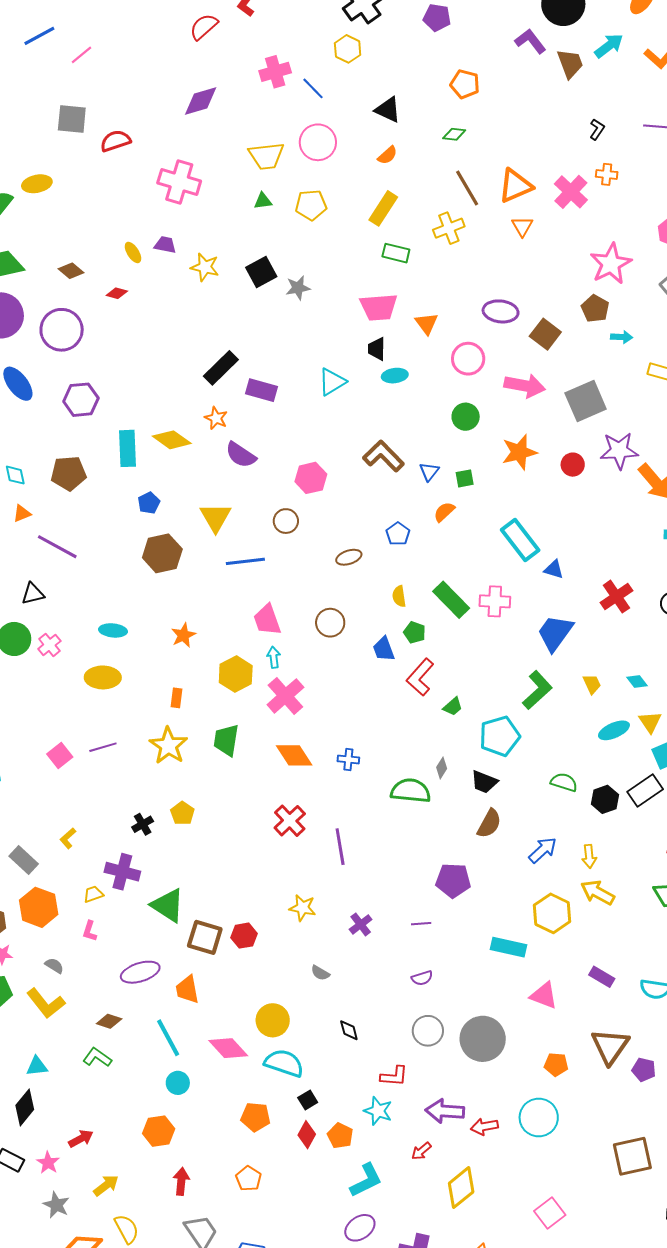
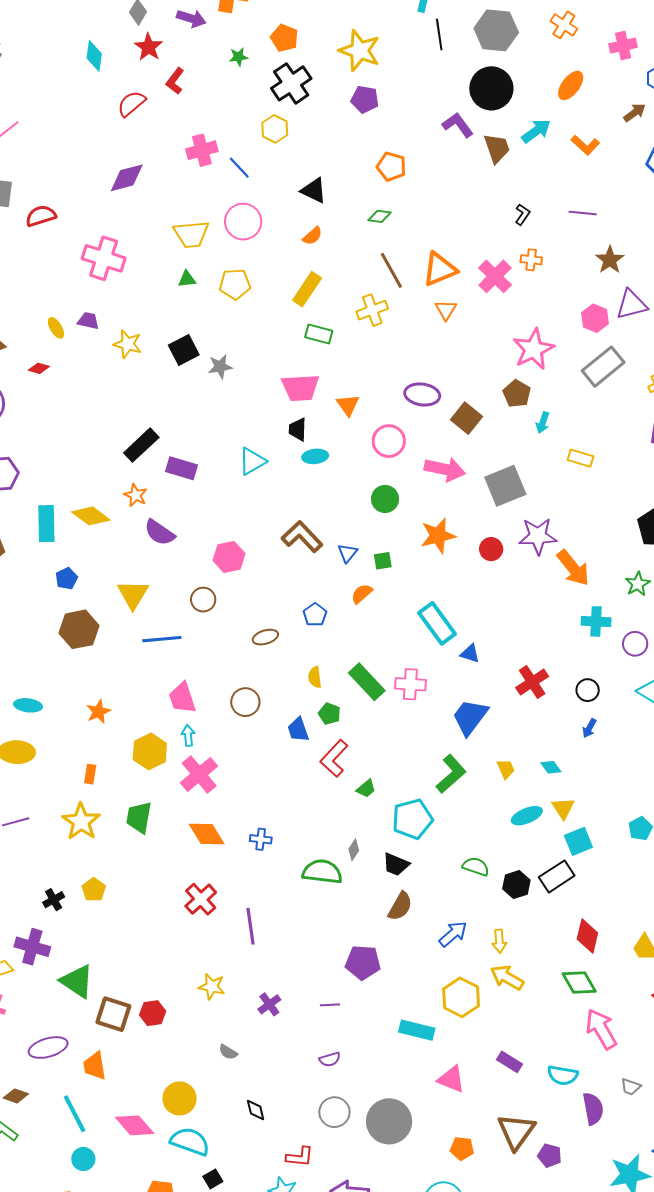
cyan arrow: (622, 337) -> (543, 423), turned 105

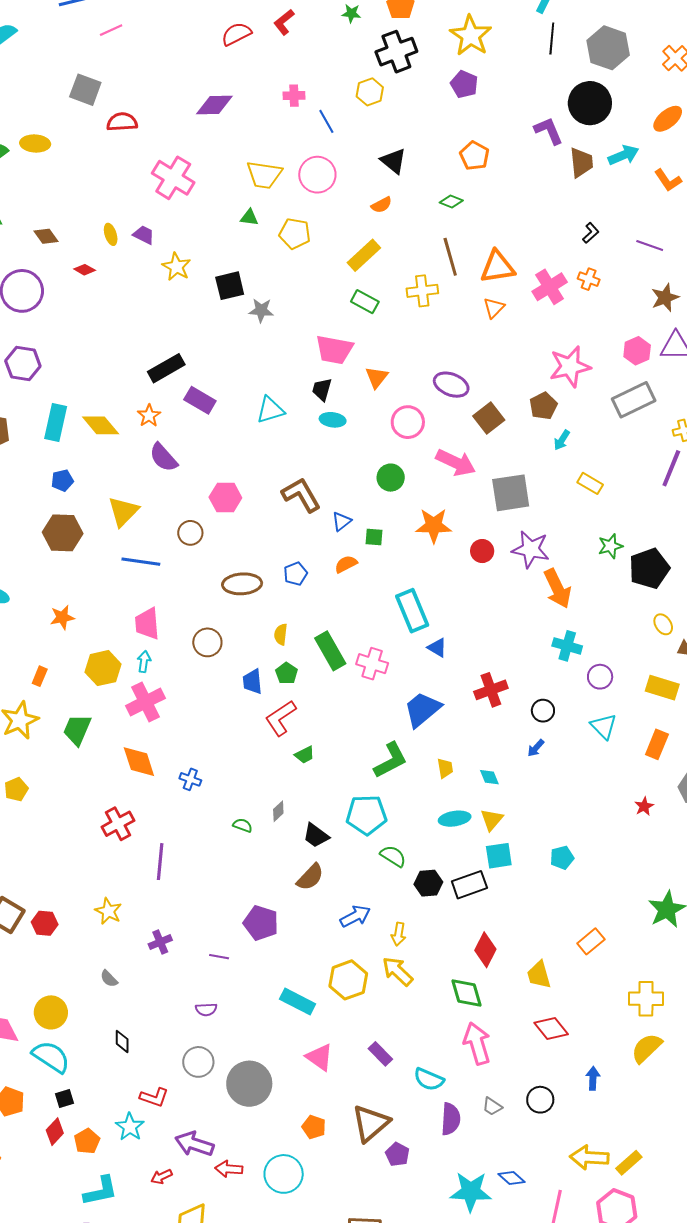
pink cross: (202, 150) -> (294, 96), size x0.7
green star: (638, 584) -> (610, 546), moved
brown ellipse: (265, 637) -> (242, 584), size x1.5
cyan pentagon: (412, 819) -> (366, 815), moved
green semicircle: (322, 872) -> (243, 825), size x0.5

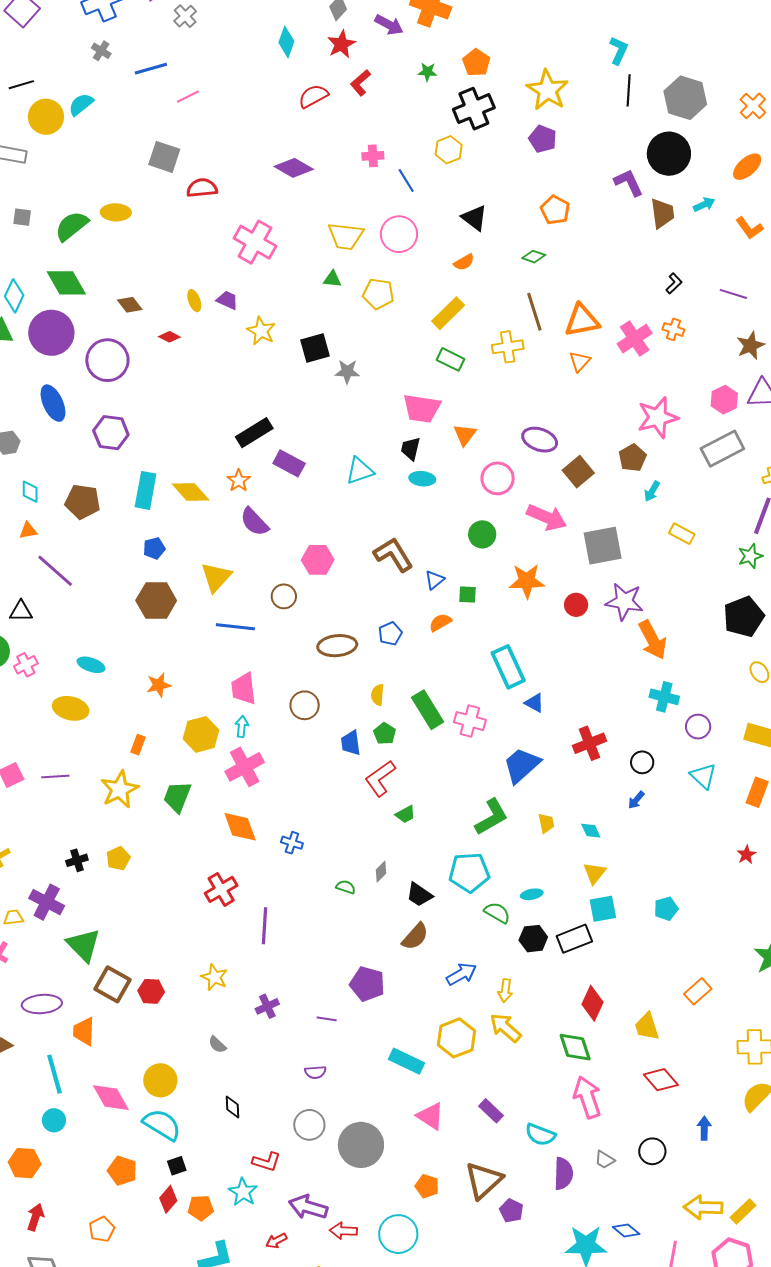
purple diamond: (214, 105) -> (294, 168), turned 33
cyan arrow: (623, 155) -> (704, 204), size x0.7
green star: (610, 546) -> (750, 556), moved
cyan ellipse: (455, 819) -> (532, 894), moved, size x0.7
orange pentagon: (87, 1141) -> (201, 1208), turned 30

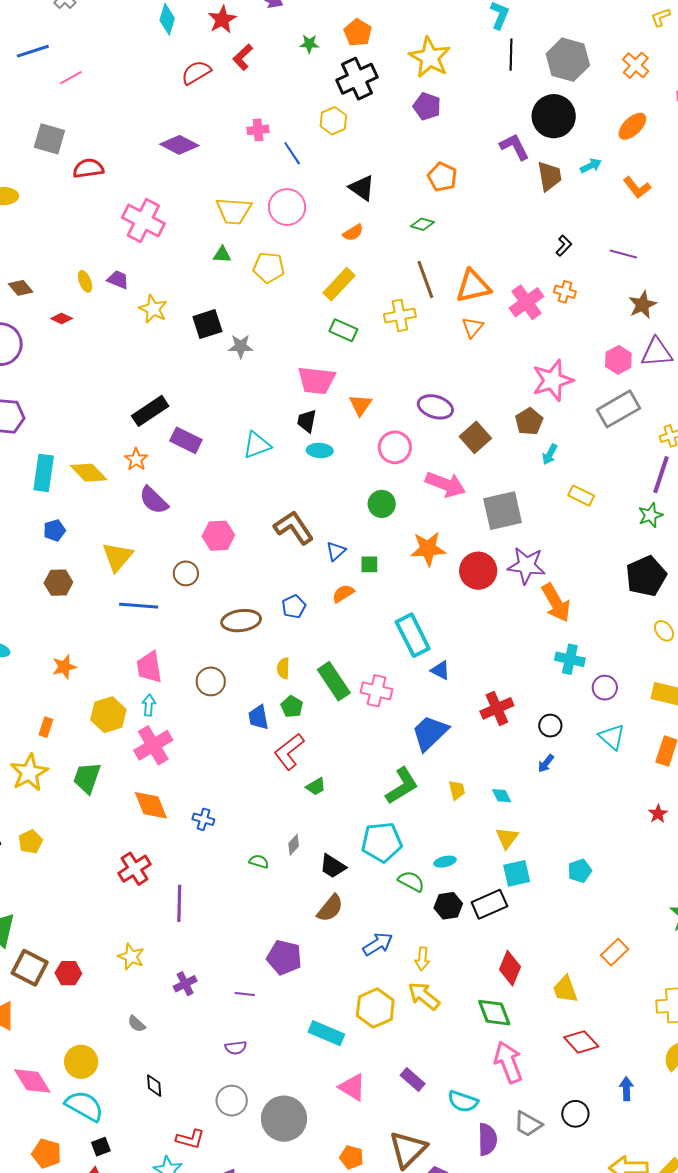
brown hexagon: (156, 601) -> (58, 583), size x0.7
red circle: (576, 605) -> (478, 571), size x1.6
gray trapezoid: (605, 1160) -> (528, 1124), size x1.4

